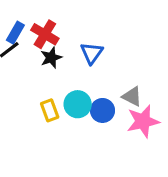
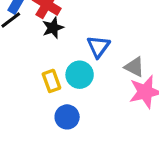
blue triangle: (92, 53) -> (98, 47), moved
blue circle: (102, 110) -> (67, 117), moved

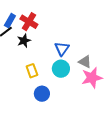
black star: (53, 28) -> (24, 41), moved
cyan circle: (80, 75) -> (61, 69), moved

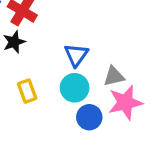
gray triangle: (85, 62) -> (114, 76), turned -40
blue circle: (42, 94) -> (89, 117), moved

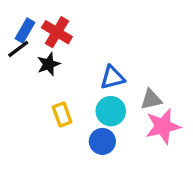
blue triangle: (76, 55) -> (112, 78), turned 40
blue circle: (89, 117) -> (102, 141), moved

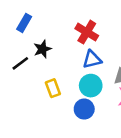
red cross: (57, 32) -> (87, 32), moved
black line: (18, 49) -> (20, 63), moved

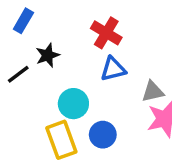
cyan circle: (91, 86) -> (73, 104), moved
yellow rectangle: (53, 88) -> (61, 140), moved, size x1.5

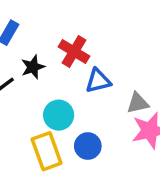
red cross: (106, 33) -> (74, 52), moved

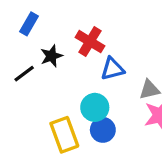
cyan circle: (59, 115) -> (95, 107), moved

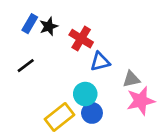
black star: (51, 56) -> (49, 26), moved
yellow rectangle: (64, 135) -> (60, 117), turned 72

